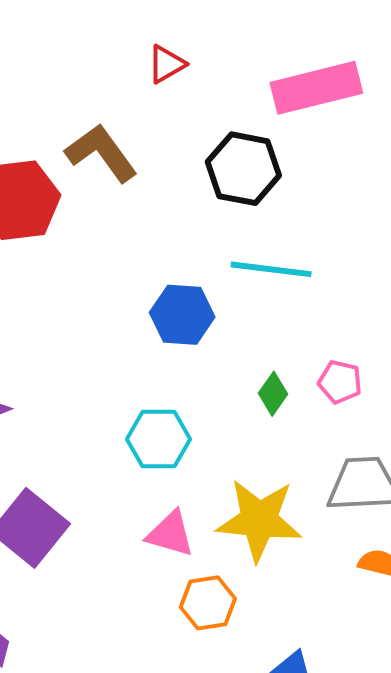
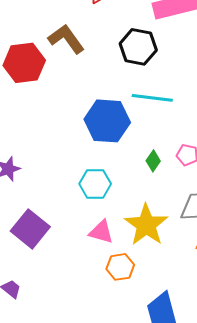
blue hexagon: (182, 315) -> (107, 121), size x1.4
yellow star: (259, 520) -> (146, 225), turned 30

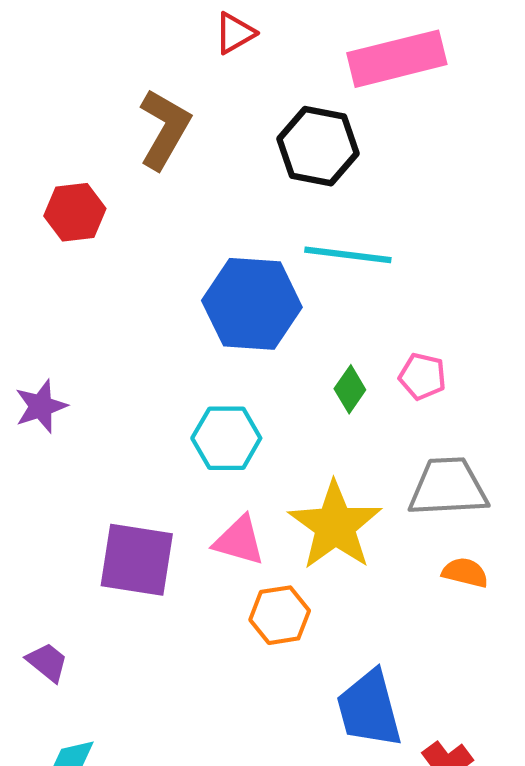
brown L-shape: (66, 39) -> (164, 129), turned 66
red hexagon: (24, 63) -> (75, 212), moved, size x0.7
purple square: (30, 229) -> (137, 560), moved, turned -30

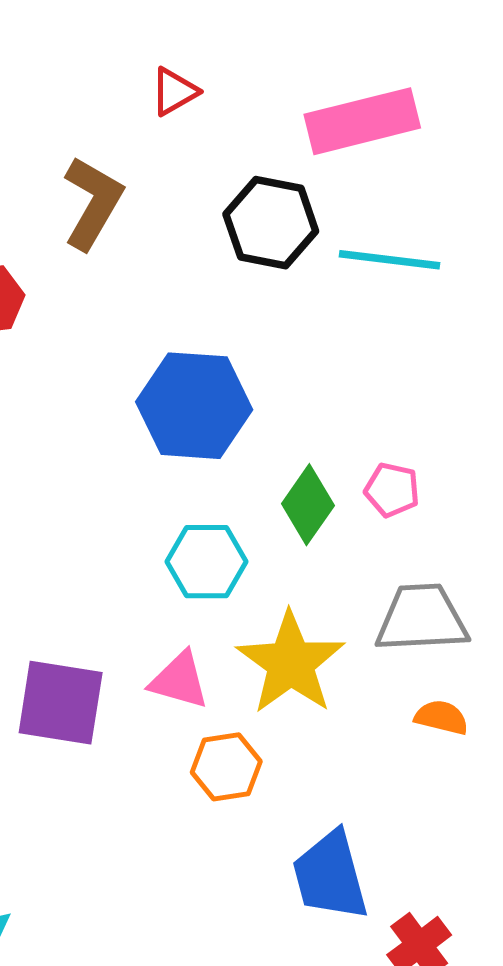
cyan line: (348, 255) -> (390, 260), moved
green diamond: (350, 389) -> (308, 505), size x1.4
cyan hexagon: (226, 438) -> (206, 562), moved

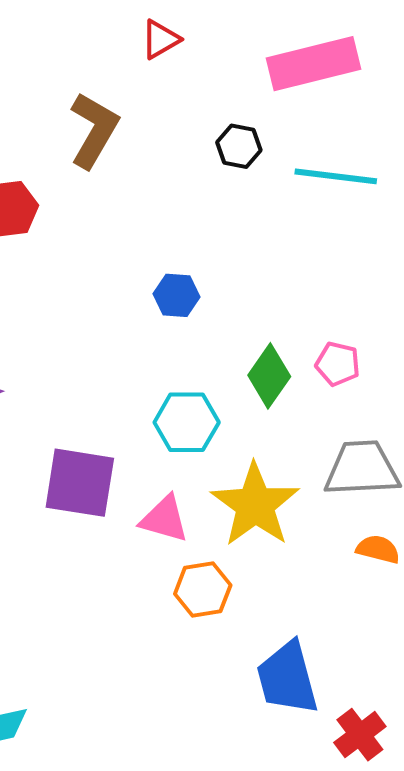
black hexagon: (271, 223) -> (239, 146), size x0.6
blue hexagon: (194, 406) -> (176, 295), size x0.5
purple square: (61, 703) -> (80, 483), moved

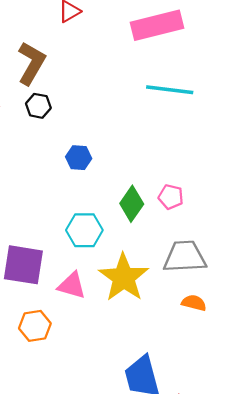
black hexagon: (239, 146) -> (38, 106), moved
orange hexagon: (203, 590) -> (35, 326), moved

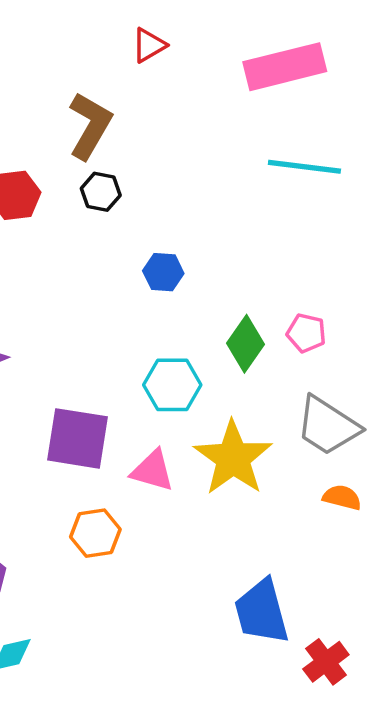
gray trapezoid: (185, 257) -> (328, 426), turned -144

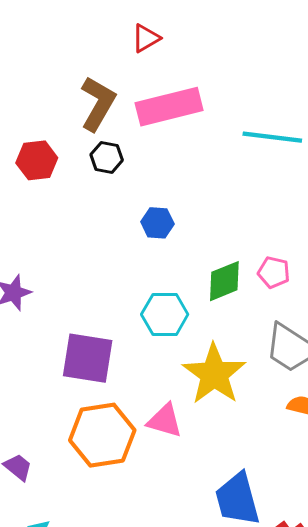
pink rectangle: (285, 67) -> (169, 107), moved
green diamond: (245, 344) -> (224, 281), turned 33
pink triangle: (153, 471) -> (165, 421), moved
orange hexagon: (95, 533) -> (102, 435), size x1.6

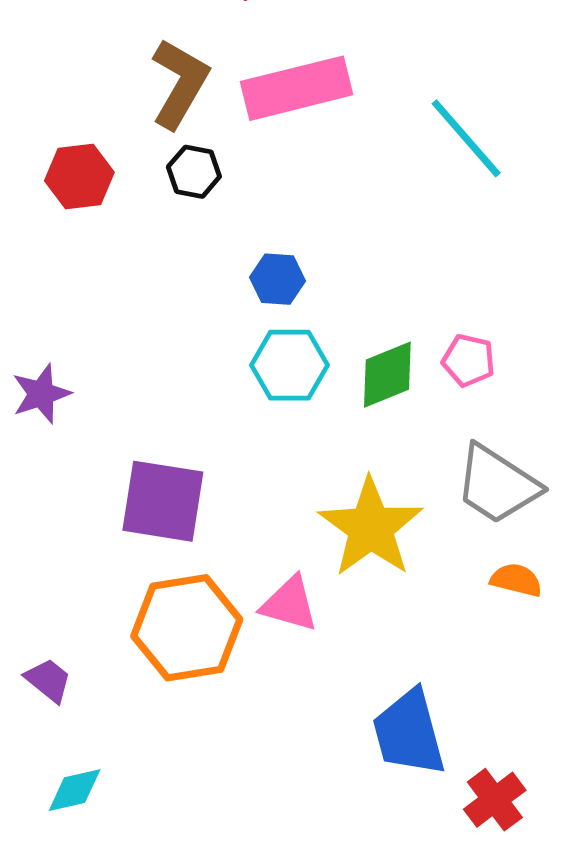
cyan line: (272, 137) -> (466, 138), turned 42
cyan hexagon: (165, 314) -> (289, 365), moved

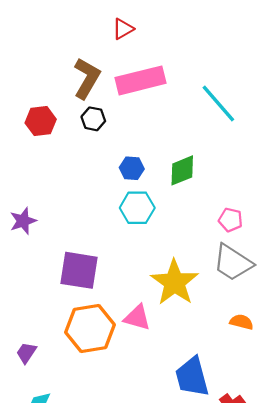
pink pentagon: (469, 360) -> (231, 220), moved
green diamond: (387, 375) -> (182, 170), moved
orange semicircle: (516, 580) -> (241, 322), moved
purple trapezoid: (48, 680) -> (26, 353), turned -95

